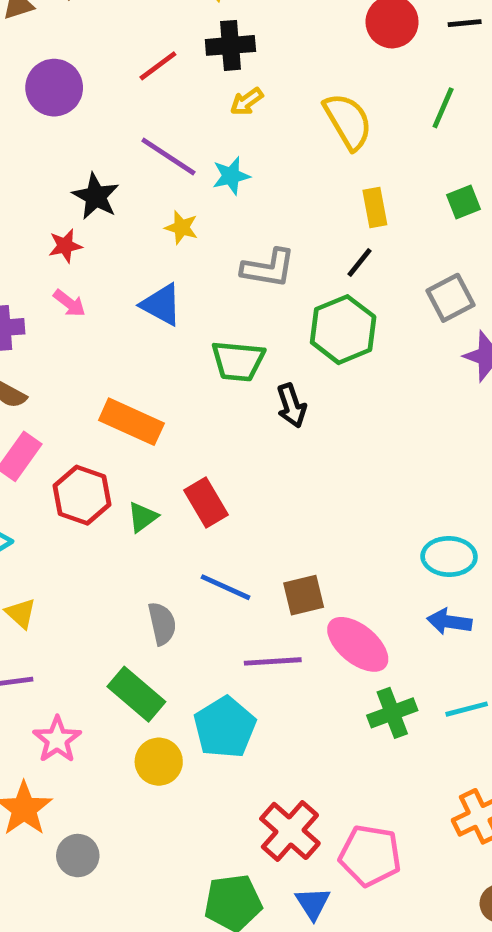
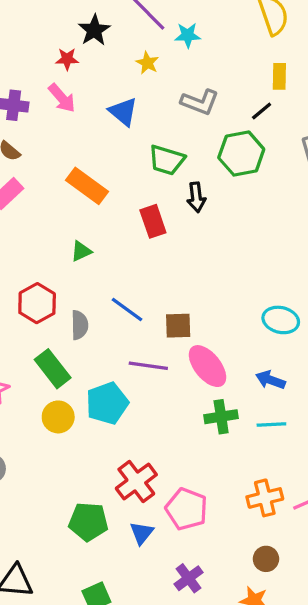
pink arrow: (69, 303) -> (62, 98), size x1.4
red hexagon: (82, 495) -> (37, 303), moved
red rectangle: (206, 502) -> (153, 221), moved
blue arrow: (449, 622) -> (270, 380), moved

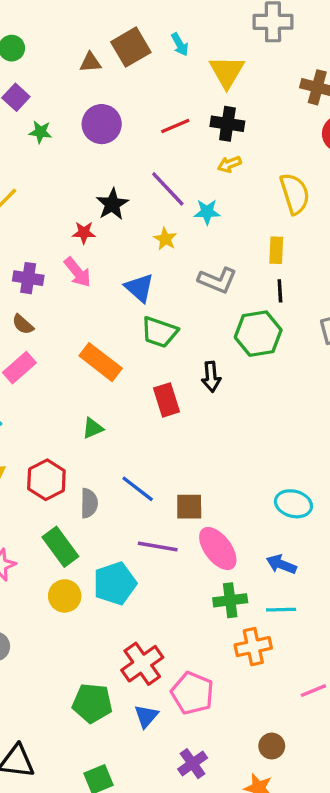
yellow rectangle: (279, 76) -> (276, 250), moved
black line: (262, 111) -> (280, 291), turned -55
green trapezoid: (167, 160) -> (159, 332), moved
orange cross: (265, 498) -> (253, 647), moved

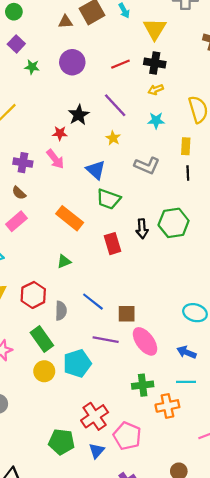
cyan star: (207, 212) -> (156, 120), moved
green hexagon: (258, 334) -> (174, 223), moved
green cross: (230, 600) -> (143, 385), moved

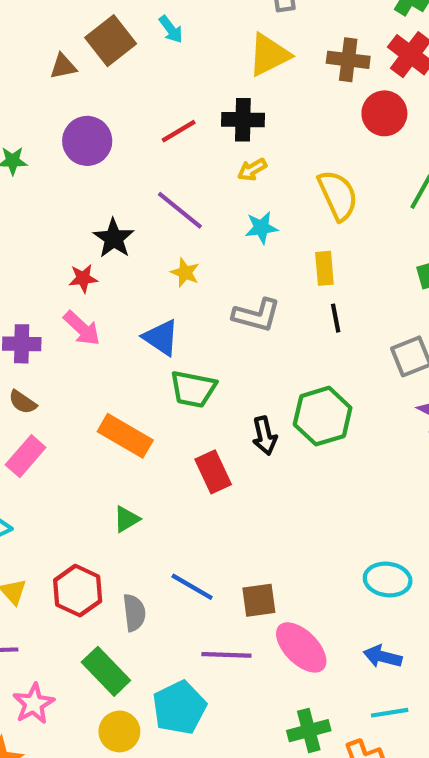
yellow triangle: (155, 29) -> (269, 55), moved, turned 40

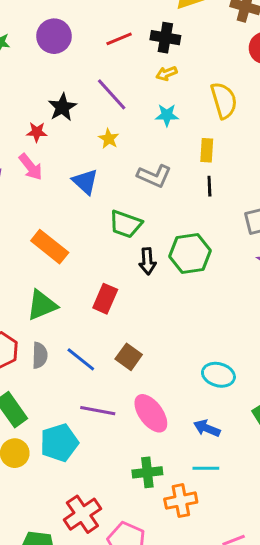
green trapezoid: (193, 389) -> (126, 224), moved
red rectangle: (213, 472) -> (105, 299), moved, turned 40
green triangle: (126, 519) -> (42, 305), size x1.6
brown square: (259, 600) -> (129, 357), moved, turned 35
gray semicircle: (134, 613) -> (40, 355), moved

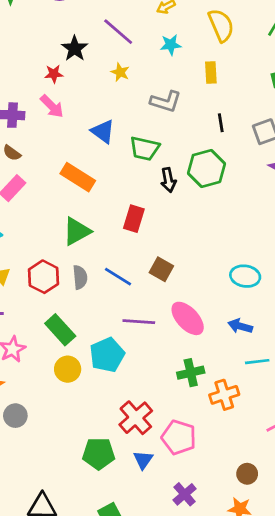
blue triangle: (85, 182) -> (103, 132), moved
black line: (209, 186) -> (221, 123), moved
cyan line: (206, 468) -> (257, 362), moved

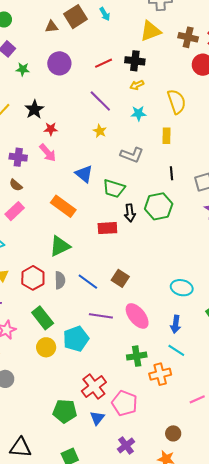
black star: (75, 48) -> (34, 109), moved
red rectangle: (134, 219) -> (107, 228), moved, turned 66
blue arrow: (240, 326) -> (176, 324), turned -102
cyan line: (257, 362) -> (176, 350), moved, turned 36

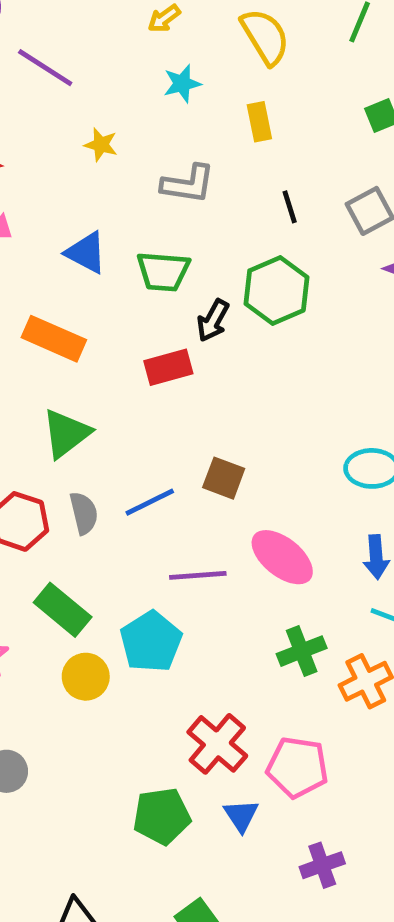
purple line: (100, 101) -> (45, 68), moved
black arrow: (130, 213) -> (213, 320), turned 48
blue line: (88, 282) -> (150, 502), turned -50
purple cross: (126, 445) -> (322, 865), turned 30

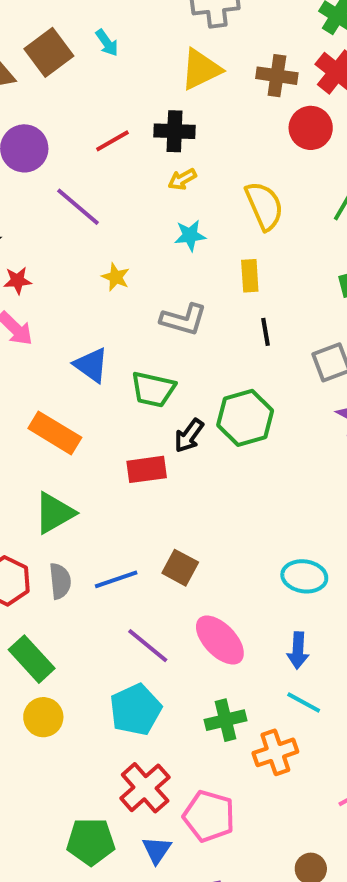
black line: (290, 207) -> (266, 332), moved
purple line: (198, 575) -> (148, 646), turned 36
cyan pentagon: (151, 642) -> (135, 710), moved

